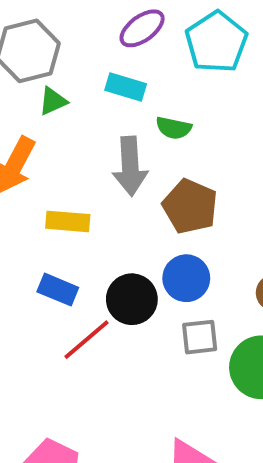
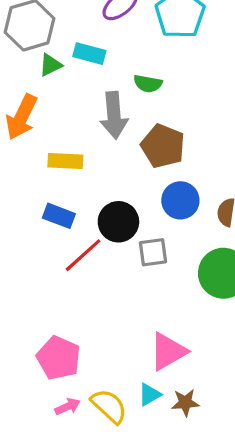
cyan rectangle: (126, 87) -> (89, 54), moved
blue circle: (186, 278) -> (180, 200), moved
gray square: (200, 337) -> (153, 252), moved

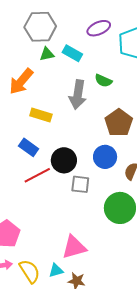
brown pentagon: (163, 146) -> (119, 123), moved

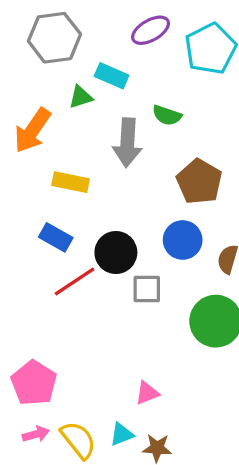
green triangle: (47, 54) -> (81, 97), moved
pink triangle: (74, 247) -> (147, 393), size x0.6

